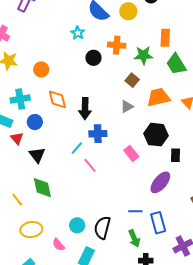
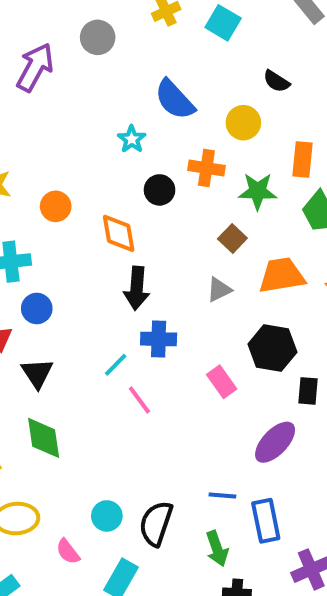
yellow circle: (128, 11) -> (243, 123), moved
orange diamond: (57, 99) -> (119, 233), moved

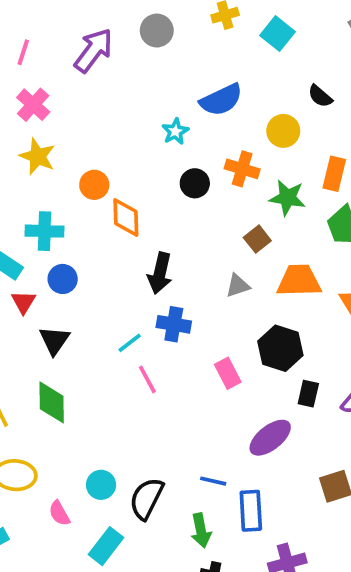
blue semicircle: (175, 100) -> (221, 100), turned -81
orange diamond: (119, 233) -> (126, 218), moved

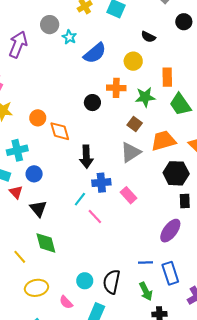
cyan star: (175, 131) -> (69, 37), moved
gray triangle: (238, 286) -> (131, 152), size x1.5
black hexagon: (280, 348) -> (176, 173), moved
pink rectangle: (228, 373) -> (129, 195), moved

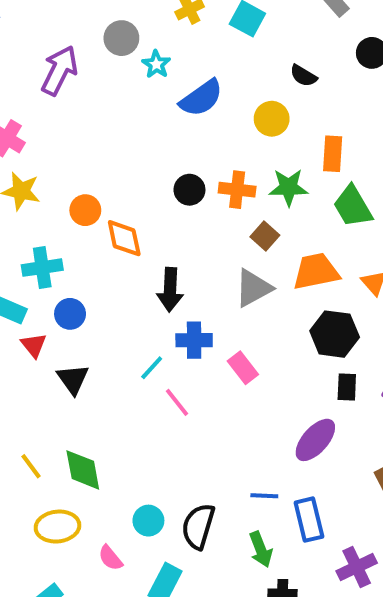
orange cross: (116, 88) -> (237, 190), moved
green diamond: (46, 243) -> (83, 470), moved

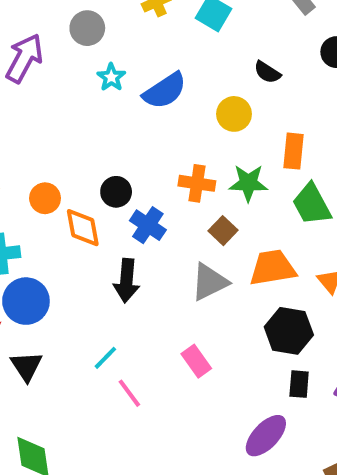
cyan star: (156, 64) -> (111, 77), moved
black circle: (189, 190) -> (116, 192), moved
blue circle: (70, 314) -> (26, 301), size x1.5
blue cross: (194, 340) -> (148, 225), moved, turned 32

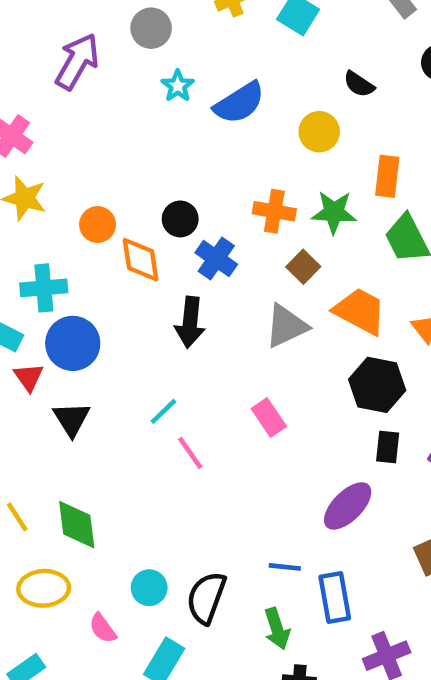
orange trapezoid: (273, 268) -> (360, 311), turned 36

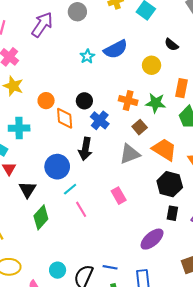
cyan star: (178, 86) -> (87, 56), moved
blue circle: (73, 343) -> (57, 167), moved
green diamond: (77, 525) -> (41, 217), moved, turned 45
blue line: (285, 567) -> (110, 267), moved

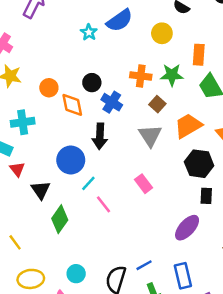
orange trapezoid: (164, 150) -> (188, 126), turned -55
gray triangle: (130, 154) -> (150, 136), turned -35
blue line: (110, 267) -> (144, 265), turned -32
cyan circle: (58, 270) -> (76, 274), moved

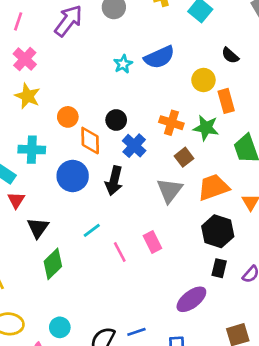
orange rectangle: (199, 55) -> (226, 101), moved, turned -30
blue circle: (71, 160) -> (73, 176), moved
pink line: (104, 204) -> (120, 252), moved

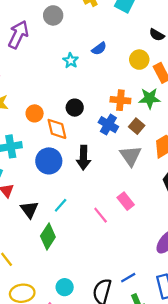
blue semicircle: (159, 57) -> (99, 49), size x0.6
blue cross: (134, 146) -> (108, 125), moved
cyan line: (92, 230) -> (61, 205), moved

